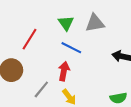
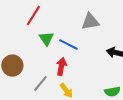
green triangle: (66, 23) -> (46, 39), moved
red line: (30, 39) -> (33, 16), moved

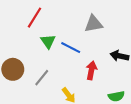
red arrow: (61, 67) -> (91, 70), moved
gray line: (40, 84) -> (42, 78), moved

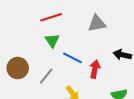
red line: (35, 18) -> (51, 17), moved, turned 40
blue line: (71, 48) -> (73, 58), moved

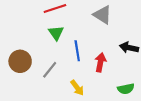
gray triangle: (97, 23) -> (103, 15), turned 42
blue line: (73, 58) -> (77, 51), turned 54

